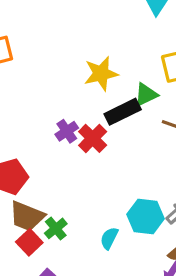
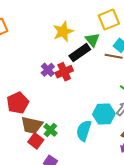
green triangle: (146, 94) -> (92, 40), turned -35
red cross: (93, 138) -> (64, 72), turned 30
cyan semicircle: (109, 238) -> (84, 131), size x1.5

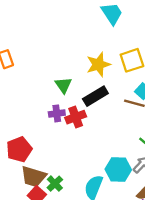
yellow star: (63, 32) -> (98, 64), moved
green triangle: (92, 40) -> (63, 85), moved
purple cross: (48, 70) -> (57, 113), turned 32

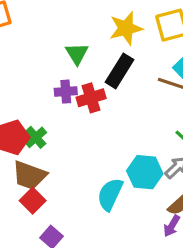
black rectangle: (95, 96) -> (120, 71), turned -30
green cross: (55, 184) -> (36, 137), moved

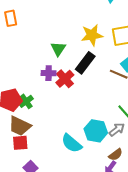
red cross: (91, 98) -> (65, 79), turned -30
cyan semicircle: (110, 194) -> (72, 143), turned -80
red square: (33, 201) -> (20, 143), turned 35

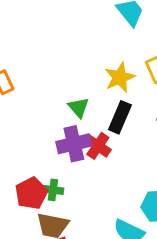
purple cross: (49, 73) -> (74, 144), size x1.6
green cross: (26, 101) -> (53, 190), turned -32

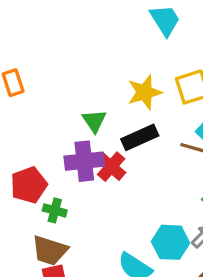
black rectangle: (120, 117) -> (140, 137), turned 36
red pentagon: (31, 193) -> (29, 185), moved

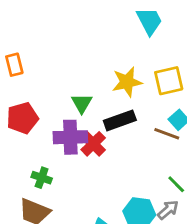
red pentagon: (29, 185) -> (22, 118), moved

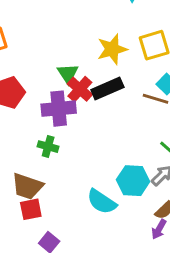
red cross: (93, 144) -> (80, 89), moved
green cross: (42, 178) -> (48, 147), moved

